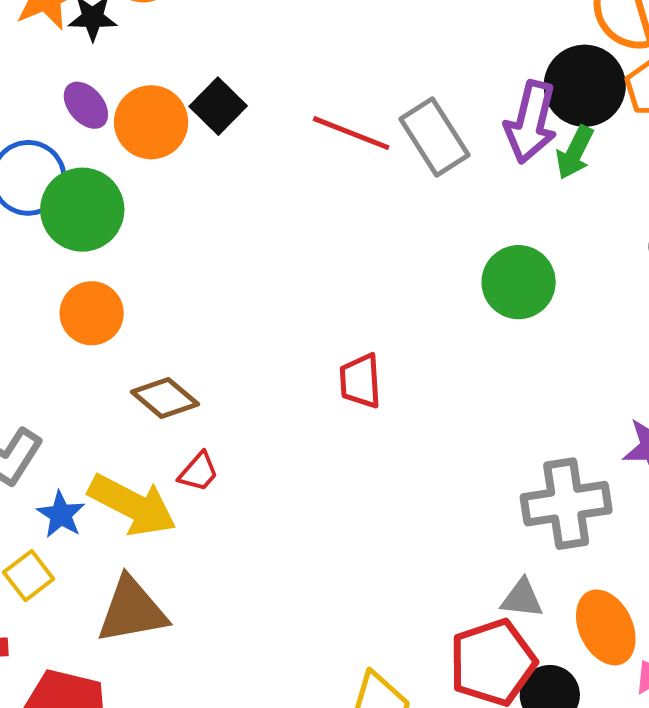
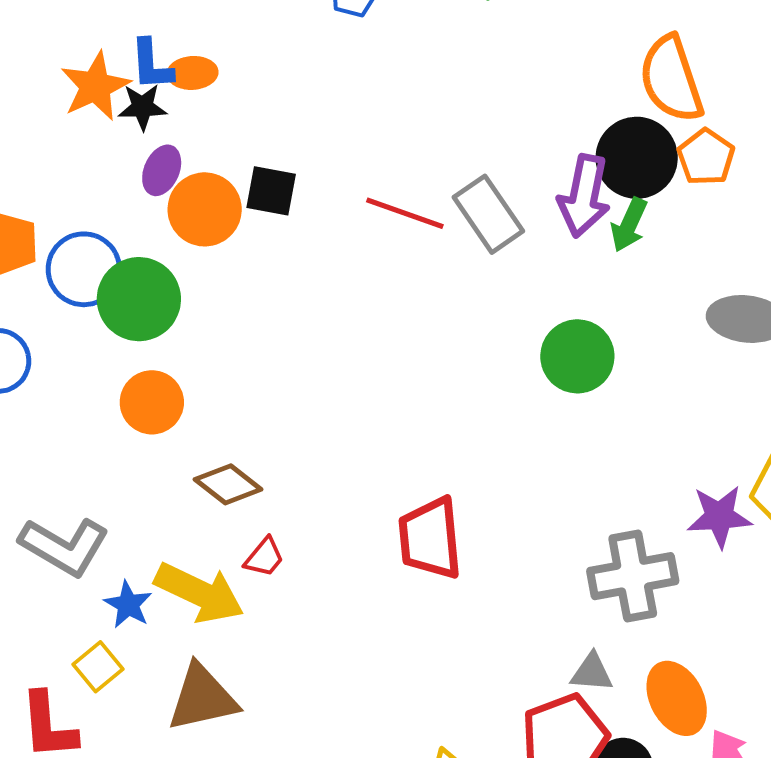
purple ellipse: (86, 105) -> (162, 170), moved, turned 66
black square: (218, 106) -> (271, 191), turned -32
red trapezoid: (360, 381) -> (430, 538), moved, size x1.5

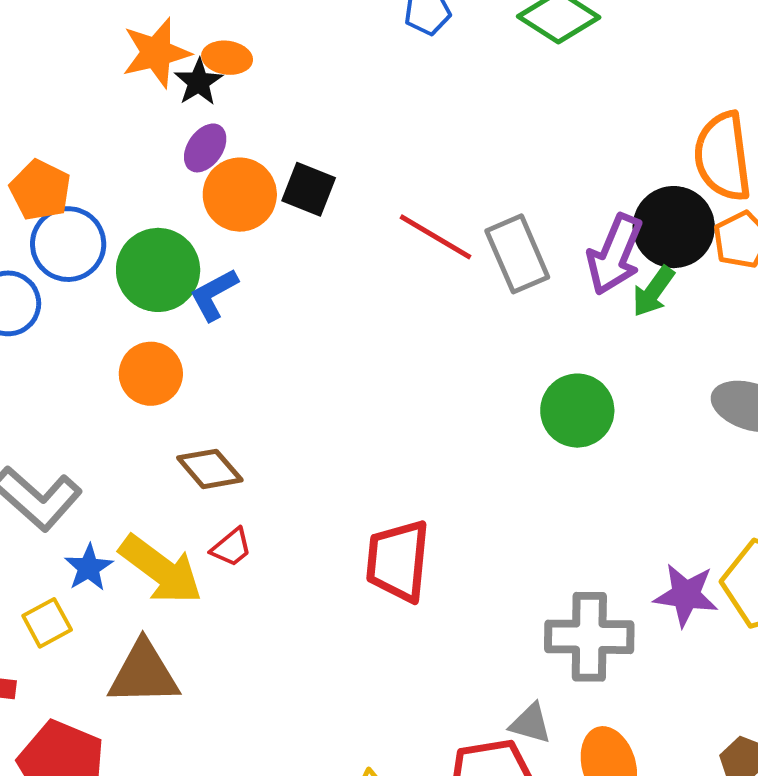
blue L-shape: (152, 65) -> (214, 295), moved, turned 54
orange ellipse: (192, 73) -> (227, 58), moved
black star: (142, 107) -> (199, 82), turned 30
blue circle: (84, 269) -> (68, 244), moved

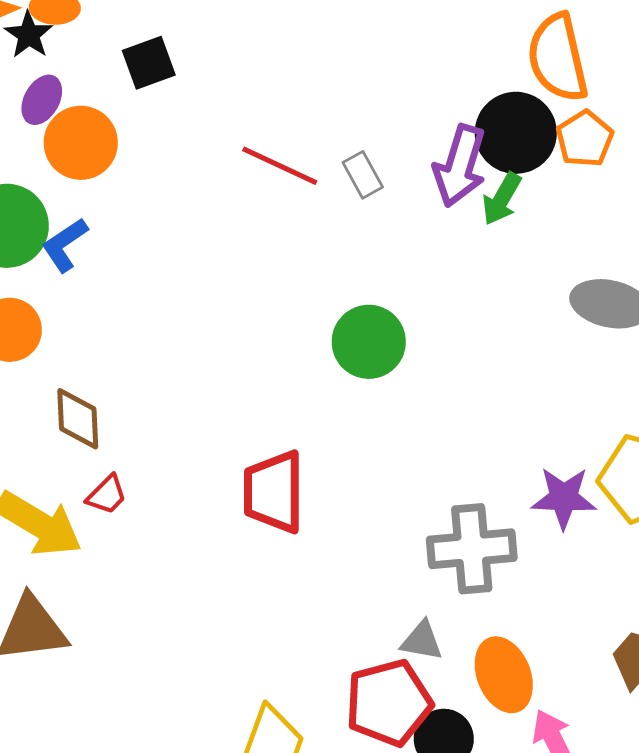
black square: (309, 189) -> (149, 63), moved, turned -36
gray rectangle: (517, 254) -> (363, 175), size x0.6
green circle: (577, 411) -> (369, 342), moved
brown diamond: (210, 469) -> (78, 419), turned 44

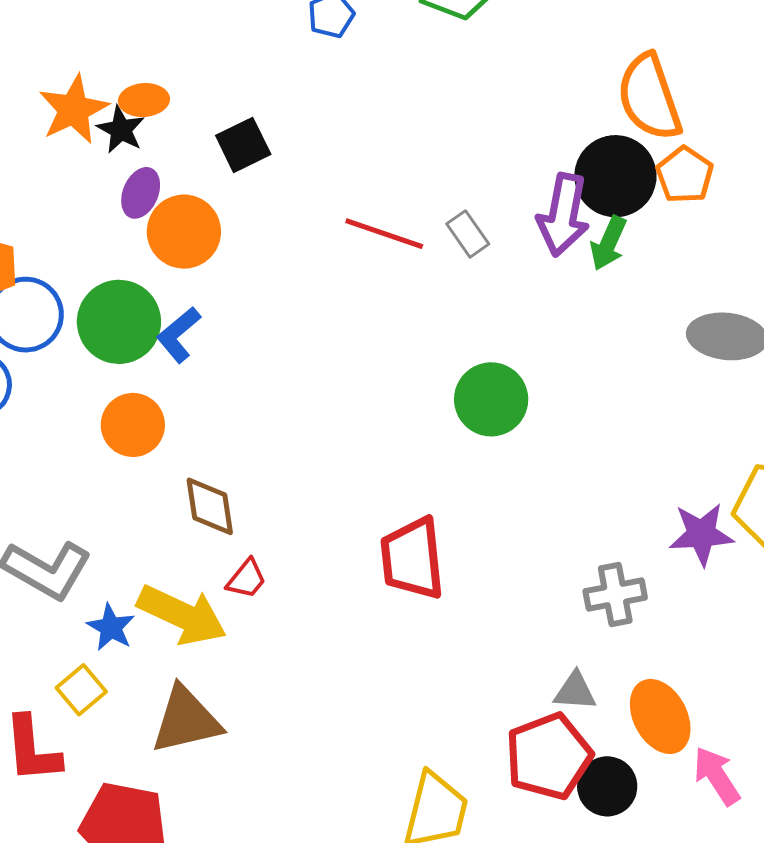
gray cross: (472, 549) -> (615, 594), size x0.7

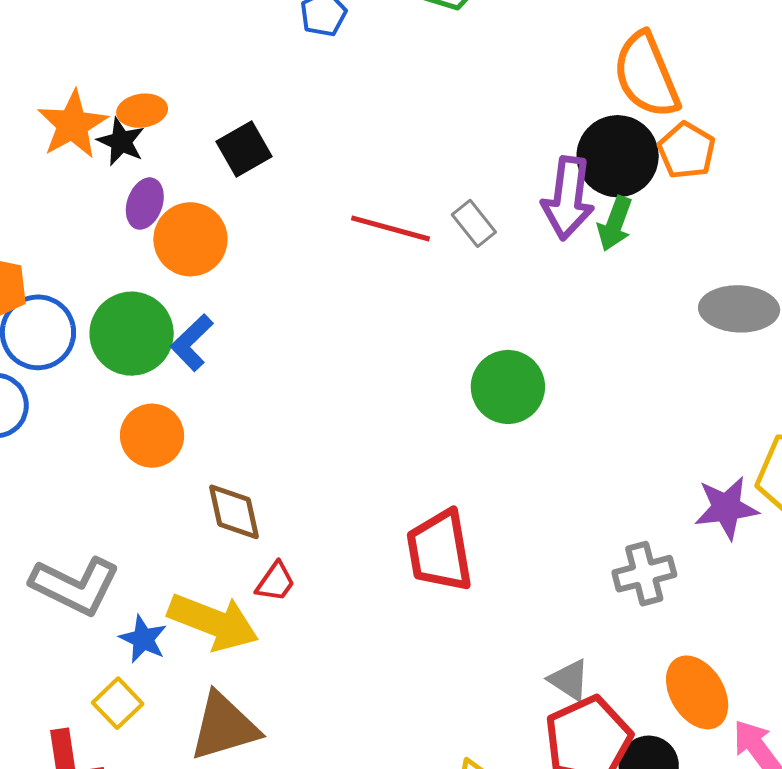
gray triangle: (575, 691) -> (569, 680), moved, turned 33

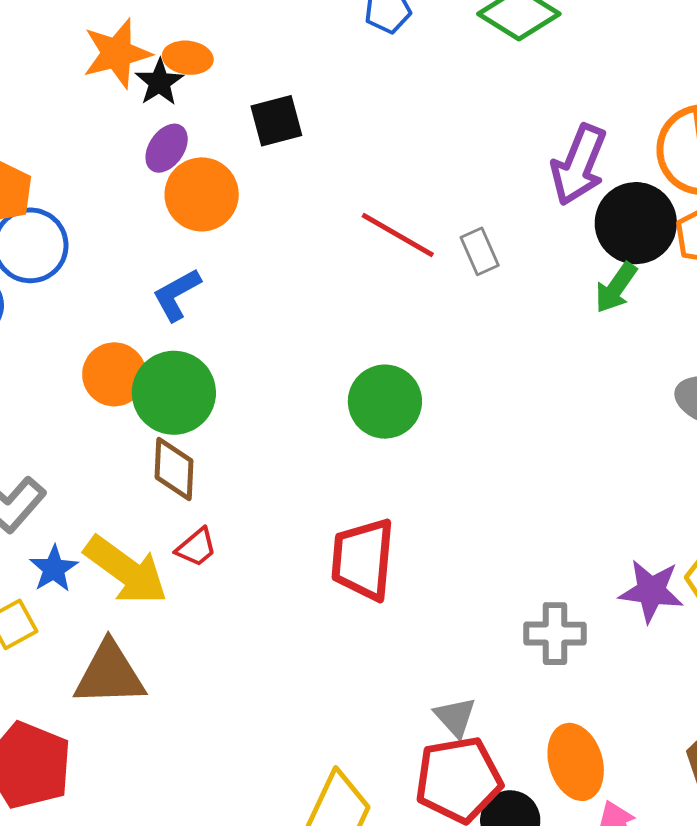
purple arrow: (568, 198) -> (579, 165), moved
green circle: (132, 334) -> (174, 393), moved
green circle: (508, 387) -> (385, 402), moved

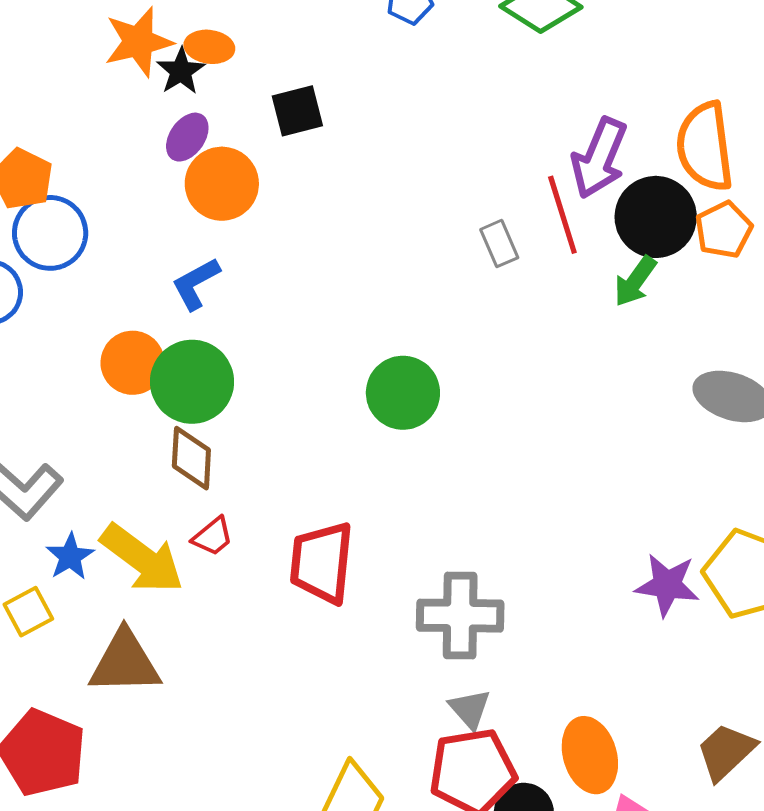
red line: (398, 235) -> (562, 215), moved, turned 42
red trapezoid: (363, 559) -> (322, 563), moved
gray cross: (555, 634) -> (460, 616), moved, size x1.4

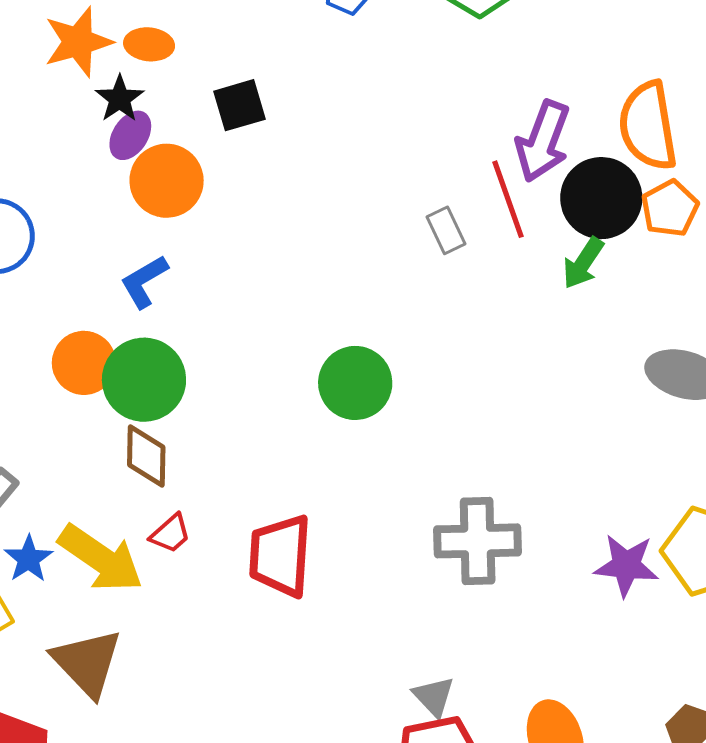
black star: (181, 71) -> (120, 99), moved
gray cross: (460, 616) -> (478, 541), moved
brown triangle: (125, 662) -> (87, 663), turned 50

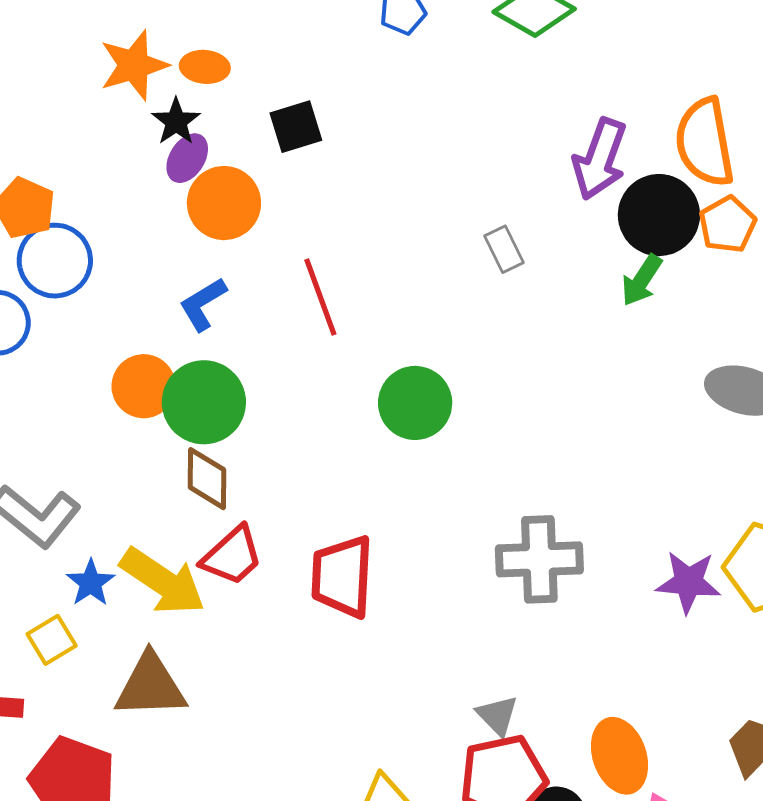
red line: (508, 199) -> (320, 297), moved
red trapezoid: (170, 534) -> (232, 556), size x1.5
brown triangle: (87, 663) -> (150, 686), turned -48

